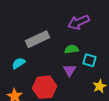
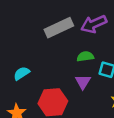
gray rectangle: (38, 39) -> (59, 28), moved

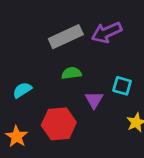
green semicircle: (85, 56) -> (71, 73), moved

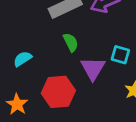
green semicircle: (71, 73) -> (71, 42), turned 72
purple triangle: (94, 100) -> (93, 68), size x1.4

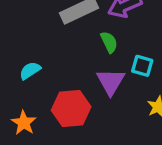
green semicircle: (71, 42) -> (109, 42), moved

